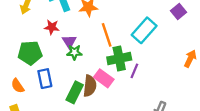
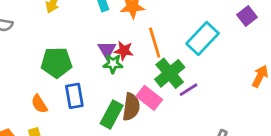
red star: (52, 27) -> (124, 51), moved
green cross: (119, 59) -> (170, 73), turned -30
purple line: (134, 71) -> (189, 90), turned 32

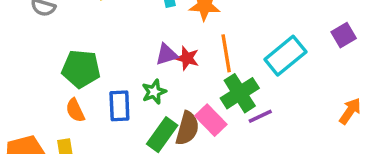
purple triangle: (107, 50) -> (166, 54), turned 36
green pentagon: (56, 63) -> (81, 69), moved
green star: (113, 64) -> (154, 92), moved, turned -30

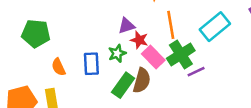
red star: (187, 58) -> (139, 40), moved
green pentagon: (81, 69) -> (36, 34), moved
pink rectangle: (211, 120) -> (153, 57), moved

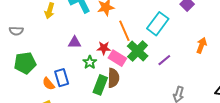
purple triangle: (126, 26) -> (75, 42), moved, turned 32
blue rectangle: (91, 64) -> (62, 78), moved
purple line: (196, 72) -> (164, 60), moved

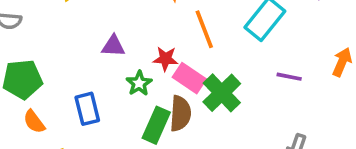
green cross: (138, 51) -> (222, 93), moved
purple line: (164, 60) -> (289, 77), moved, turned 48
orange semicircle: (48, 84) -> (34, 122), moved

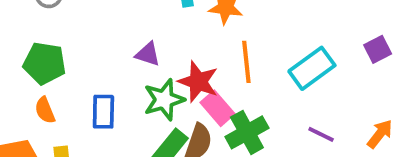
red star: (166, 59) -> (198, 82), size x1.5
green star: (139, 83) -> (164, 100), size x1.5

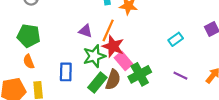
orange line: (246, 62) -> (108, 30), moved, turned 30
cyan rectangle: (312, 68) -> (176, 39), size x0.6
blue rectangle: (103, 112) -> (66, 72), moved

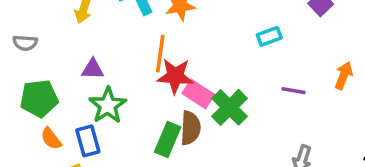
purple triangle: (85, 31) -> (93, 69), moved
cyan rectangle: (176, 39) -> (269, 36), turned 32
green star: (94, 56) -> (108, 105), moved
blue rectangle: (66, 72) -> (88, 141), moved

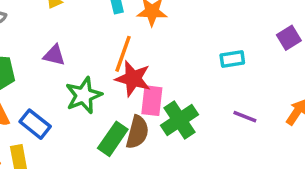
pink rectangle: (198, 94) -> (152, 101), turned 52
green star: (108, 105) -> (84, 95), moved
blue rectangle: (88, 141) -> (35, 124), turned -48

